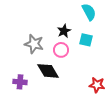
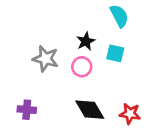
black diamond: (48, 71) -> (90, 110), moved

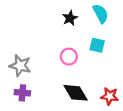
black star: (86, 41) -> (70, 18), moved
gray star: (46, 59) -> (20, 66), moved

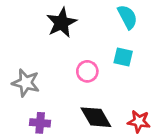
black star: (70, 18) -> (62, 23), moved, size x1.5
purple cross: (22, 93) -> (40, 123), moved

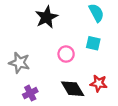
red star: (139, 121) -> (99, 83), moved
purple cross: (40, 123) -> (30, 93), turned -32

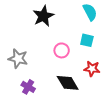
red star: (99, 83) -> (92, 69), moved
purple cross: (30, 93) -> (28, 87), turned -32

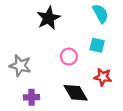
purple cross: (28, 87) -> (32, 97), turned -32

